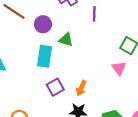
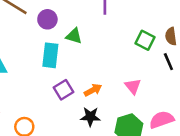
pink triangle: (119, 68) -> (133, 86), moved
orange arrow: (81, 88) -> (93, 90), turned -140

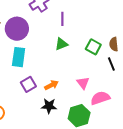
purple circle: (47, 19) -> (17, 29), size x1.5
green triangle: (74, 36) -> (61, 44), moved, turned -40
pink semicircle: (162, 120) -> (100, 98), moved

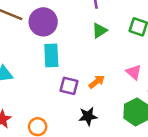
purple square: (28, 84) -> (69, 86), turned -35
black star: (49, 106) -> (88, 116), moved

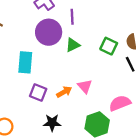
purple circle: (43, 22) -> (49, 32), moved
pink triangle: (134, 72) -> (85, 86), moved

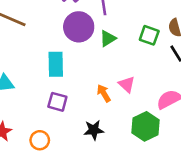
orange arrow: (64, 92) -> (104, 93), turned -84
purple square: (38, 93) -> (57, 102), moved

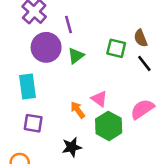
green hexagon: (146, 126) -> (109, 126), moved

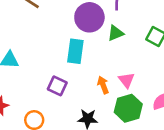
cyan rectangle: (27, 86) -> (75, 51), moved

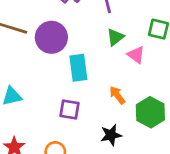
purple circle: (89, 17) -> (51, 37), moved
pink triangle: (126, 80) -> (136, 55), moved

